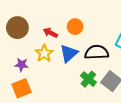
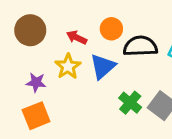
black semicircle: (97, 52) -> (140, 46), moved

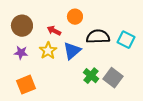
orange circle: (111, 29) -> (75, 17), moved
purple star: (36, 82) -> (21, 53), moved

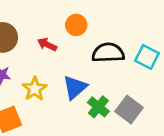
yellow star: (48, 51) -> (35, 89), moved
blue triangle: (72, 51) -> (75, 87), moved

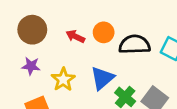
orange circle: (76, 25) -> (104, 32), moved

